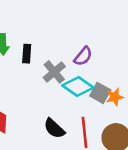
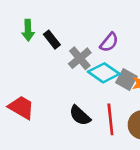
black rectangle: (27, 54) -> (52, 40), turned -42

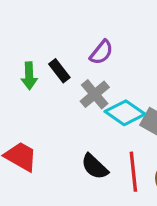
green arrow: (28, 30) -> (29, 76), moved
purple semicircle: (109, 42) -> (101, 52), moved

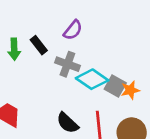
gray cross: (95, 94) -> (67, 64), turned -30

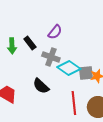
gray square: (115, 86) -> (86, 73), turned -35
black semicircle: (67, 123) -> (41, 86), moved

